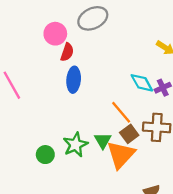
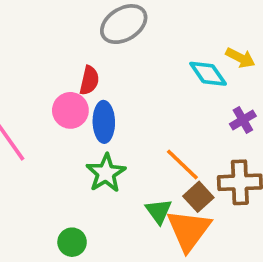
pink circle: (55, 34) -> (70, 110), moved
cyan diamond: (142, 83) -> (208, 74), moved
green star: (75, 145) -> (106, 173), moved

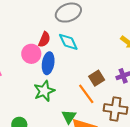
cyan diamond: (208, 74) -> (68, 42), moved
brown square: (198, 197) -> (97, 78), moved

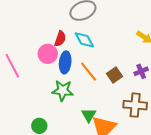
green star: (44, 91) -> (63, 91), turned 30
orange line: (86, 94) -> (89, 72), moved

